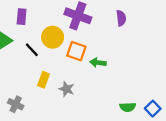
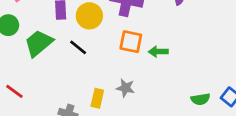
yellow circle: (53, 37) -> (89, 16), moved
yellow rectangle: (43, 80) -> (97, 98), moved

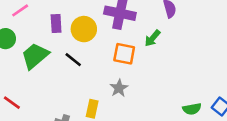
green arrow: (158, 52) -> (152, 38), moved, turned -48
gray star: (126, 88) -> (119, 88), moved, turned 30

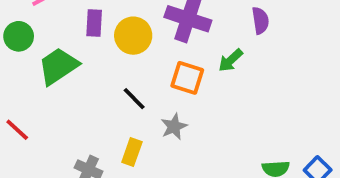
black line: (73, 60) -> (134, 99), moved

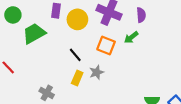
purple semicircle: (260, 21) -> (141, 15), moved
yellow rectangle: (132, 152) -> (77, 78), moved

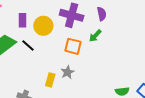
black line: (75, 55) -> (28, 45), moved

